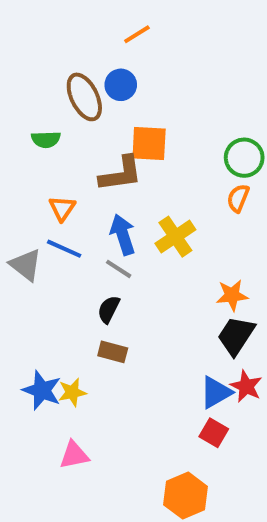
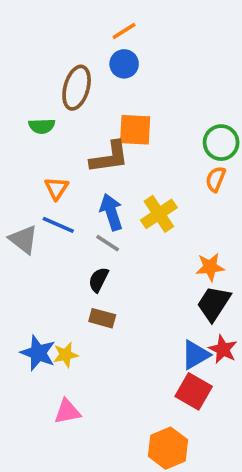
blue circle: (121, 85) -> (124, 64), moved
brown ellipse: (84, 97) -> (77, 88), turned 42
red square: (214, 433) -> (194, 391), size x1.4

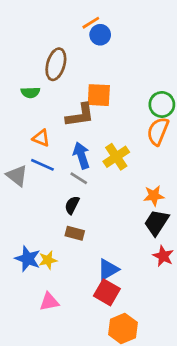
blue circle: (124, 64) -> (100, 35), moved
orange semicircle: (216, 179) -> (158, 131), size x1.5
orange triangle: (56, 188) -> (41, 138), turned -42
blue triangle: (195, 355) -> (108, 269), moved
red square: (194, 391) -> (107, 292), moved

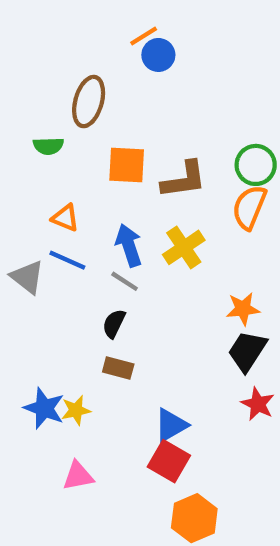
orange square: (99, 95) -> (127, 165), moved
brown L-shape: (80, 115) -> (184, 180), moved

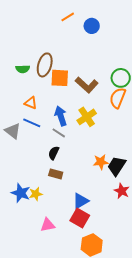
blue circle: (158, 55) -> (92, 26), moved
brown ellipse: (89, 102) -> (45, 65), moved
brown L-shape: (184, 180) -> (87, 85), turned 50
orange star: (243, 309) -> (101, 162), moved
pink triangle: (78, 476) -> (48, 225), moved

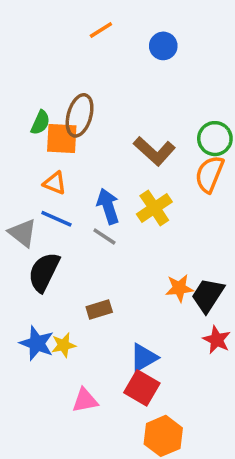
orange line: (68, 17) -> (101, 30), moved
green semicircle: (23, 69) -> (40, 123), turned -64
orange square: (60, 78) -> (62, 139), moved
black semicircle: (54, 153) -> (44, 272), moved, size x1.6
brown rectangle: (56, 174) -> (99, 309), turned -32

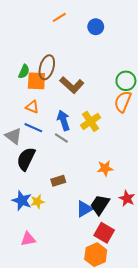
brown L-shape: (154, 151) -> (72, 85), moved
black trapezoid: (208, 295) -> (100, 205), moved
red square: (142, 388) -> (104, 233), moved
pink triangle: (85, 400) -> (28, 239), moved

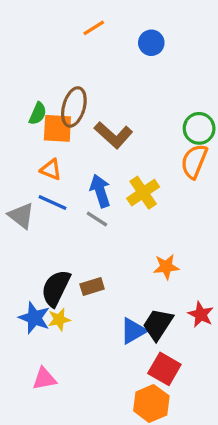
black semicircle: (26, 159) -> (56, 288), moved

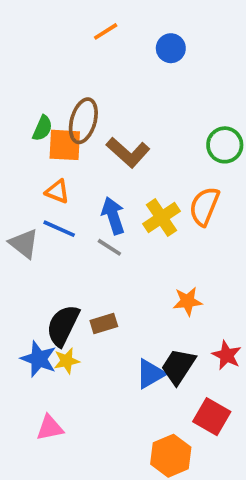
orange semicircle: (194, 161) -> (204, 206), moved
red square: (164, 369) -> (212, 417), moved

